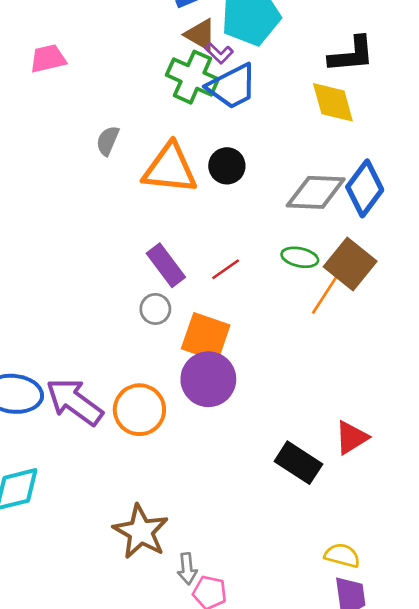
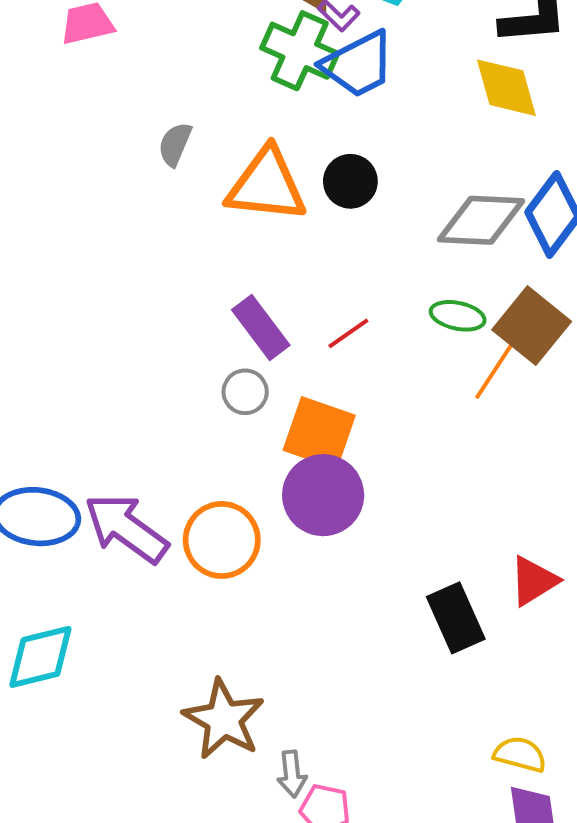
black rectangle: (298, 463) -> (456, 618), turned 33

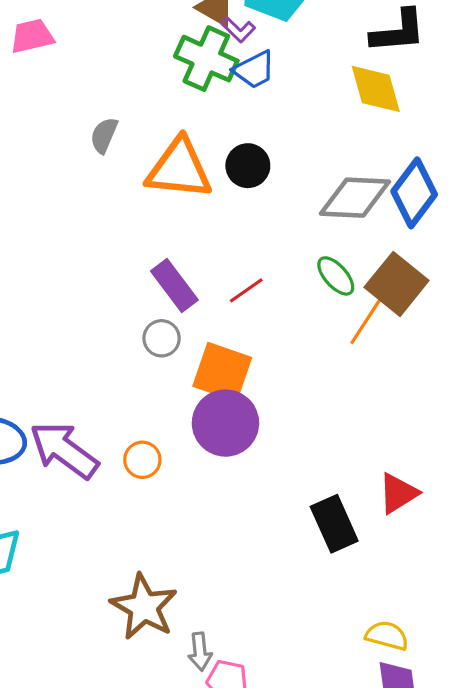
blue trapezoid: (358, 64) -> (254, 70), size x0.7
green ellipse: (458, 316) -> (336, 276), turned 36
orange circle: (222, 540) -> (142, 460), size x0.6

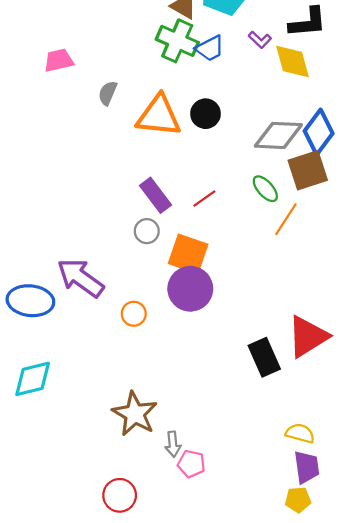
purple L-shape: (238, 30) -> (260, 40), moved
pink trapezoid: (32, 36) -> (59, 60), moved
brown square: (397, 284) -> (308, 170), moved, turned 33
purple arrow: (64, 450) -> (80, 278), moved
red triangle: (398, 493) -> (308, 337), size x1.5

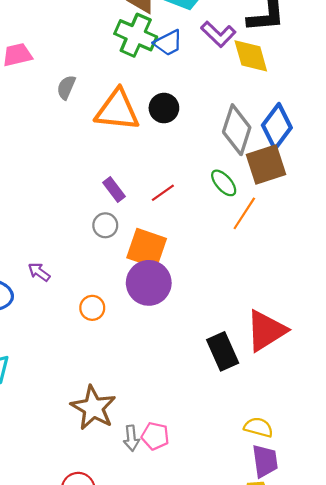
purple L-shape: (260, 40) -> (218, 34), size x1.5
gray diamond: (278, 135) -> (237, 130), turned -75
purple rectangle: (155, 195) -> (114, 189), size x0.7
purple arrow: (80, 278) -> (39, 272), size x0.5
pink pentagon: (191, 464) -> (155, 436), moved

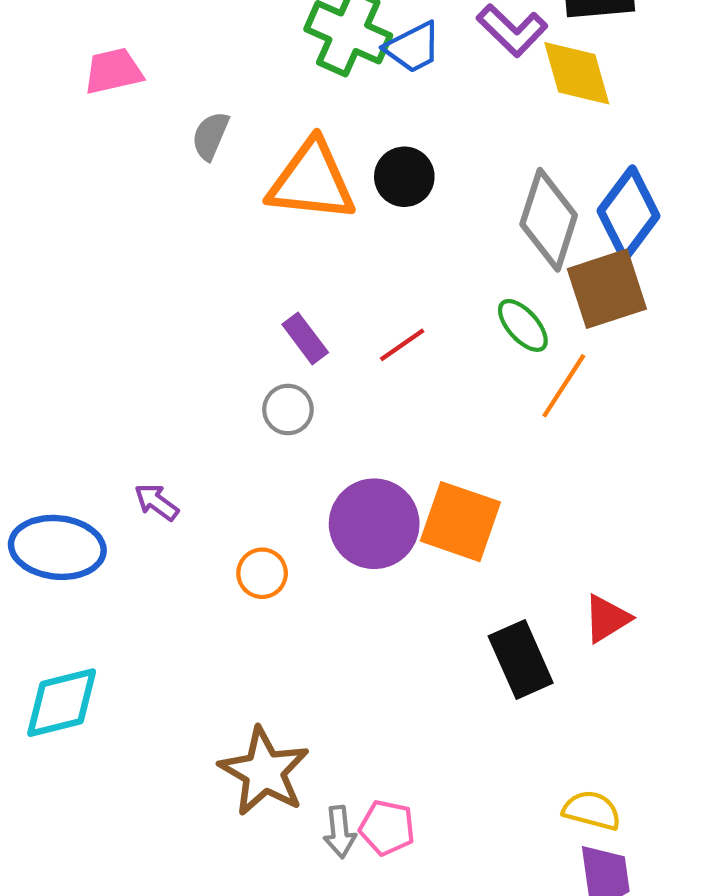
orange square: (147, 248) -> (460, 522), moved
red triangle: (266, 331) -> (607, 619), size x0.6

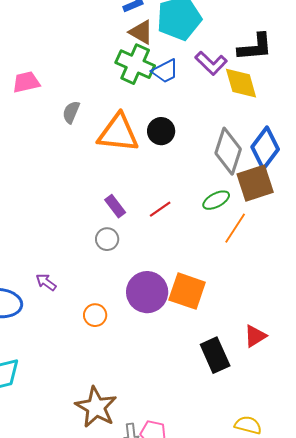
green ellipse: (523, 325) -> (216, 200), turned -76

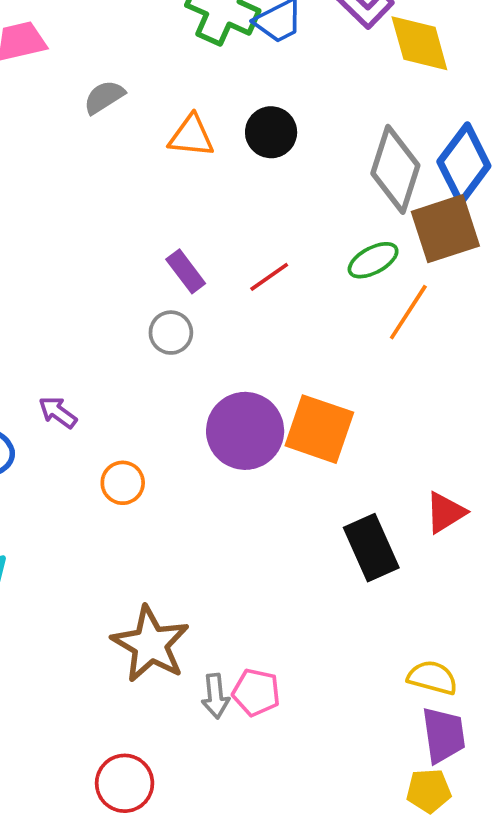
gray semicircle: (71, 112) -> (104, 97), turned 35
orange triangle: (118, 133) -> (191, 136), size x0.6
orange circle: (95, 315) -> (123, 483), moved

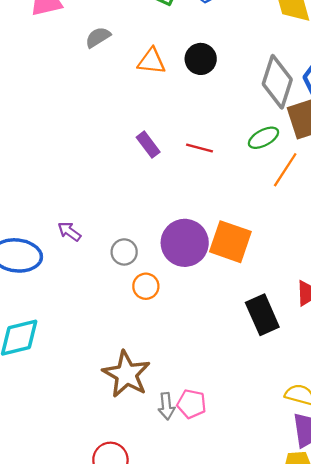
red line: (269, 277) -> (200, 148), turned 50
gray circle: (171, 333) -> (124, 252), moved
orange circle: (123, 483) -> (146, 286), moved

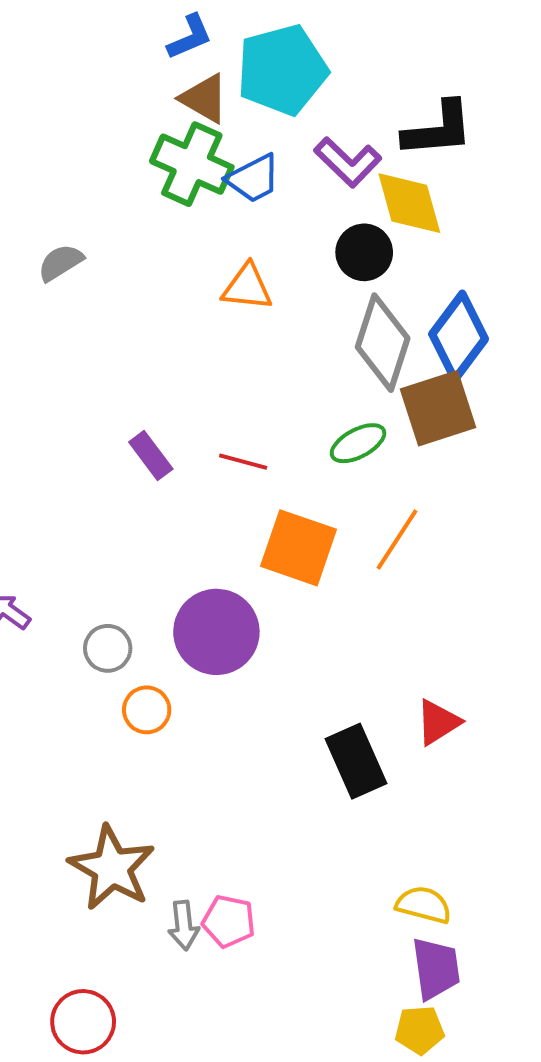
black circle: (201, 59) -> (364, 252), moved
orange triangle: (152, 61) -> (247, 287), moved
orange line: (285, 170) -> (397, 540), moved
orange square: (230, 242) -> (299, 548), moved

